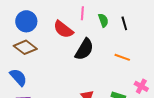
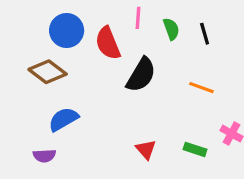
blue circle: (26, 21) -> (67, 30), moved
red semicircle: (63, 29) -> (108, 43), turned 30
blue semicircle: (18, 77) -> (63, 119), moved, turned -78

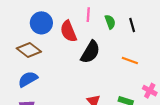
blue semicircle: (63, 119) -> (28, 79), moved

